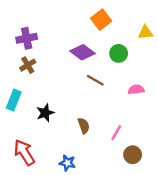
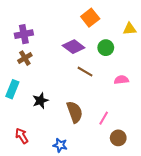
brown semicircle: (84, 126) -> (75, 112), size x1.5
red arrow: (24, 152) -> (22, 136), size x0.7

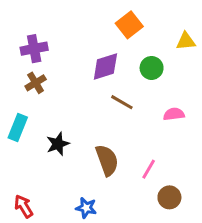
purple diamond: (74, 47) -> (105, 66), turned -55
red arrow: (22, 136) -> (24, 206), moved

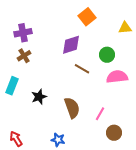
green circle: (152, 68) -> (107, 55), moved
pink semicircle: (174, 114) -> (117, 77), size x1.5

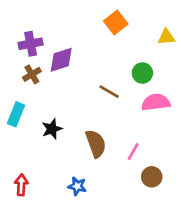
purple diamond: (71, 45) -> (61, 60), moved
red arrow: (16, 139) -> (21, 185), turned 35

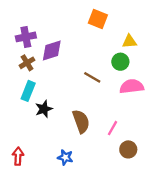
orange square: (116, 22) -> (98, 19), turned -30
yellow triangle: (166, 37) -> (129, 41), moved
cyan rectangle: (16, 114) -> (28, 91), moved

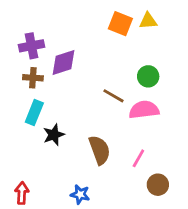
yellow triangle: (129, 41) -> (148, 21), moved
brown cross: (27, 63) -> (33, 78), turned 35
pink semicircle: (132, 86) -> (144, 110), moved

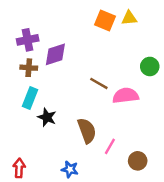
green circle: (148, 76) -> (150, 66), moved
black star: (54, 135) -> (47, 117), turned -30
pink line: (138, 158) -> (110, 146), moved

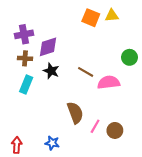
black star: (47, 117) -> (51, 71), moved
brown circle: (138, 161) -> (115, 130), moved
blue star: (70, 169) -> (52, 143), moved

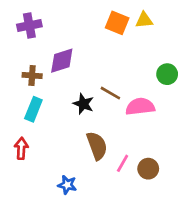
purple cross: (24, 34) -> (29, 26), moved
black star: (51, 71) -> (83, 104), moved
red arrow: (17, 145) -> (21, 148), moved

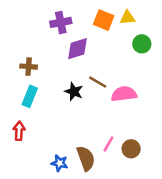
purple cross: (29, 26) -> (61, 22), moved
purple diamond: (62, 61) -> (77, 49), moved
green circle: (167, 74) -> (142, 44), moved
brown semicircle: (97, 146) -> (86, 158), moved

